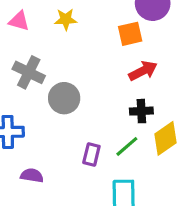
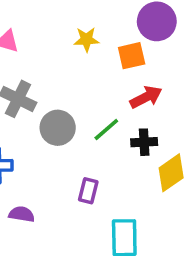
yellow star: (66, 19) -> (86, 39), moved
green line: (127, 146) -> (106, 130), moved

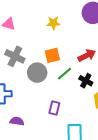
orange square: (132, 56) -> (52, 55), moved
black cross: (144, 142) -> (86, 81), turned 32

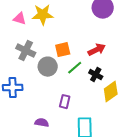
yellow star: (53, 23) -> (43, 15), moved, size x1.5
purple semicircle: (17, 121) -> (42, 123), moved

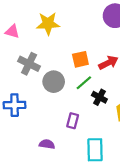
pink triangle: (20, 19) -> (12, 31), moved
orange square: (63, 50) -> (80, 59), moved
black cross: (96, 75) -> (99, 97), moved

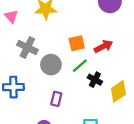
pink triangle: (12, 31) -> (11, 16), turned 32
purple rectangle: (73, 121) -> (56, 99), moved

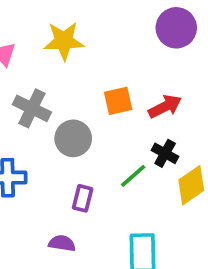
green line: (80, 66) -> (133, 176), moved
black cross: (95, 80) -> (165, 153), moved

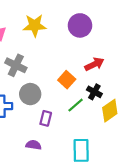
purple circle: (176, 28) -> (80, 25), moved
orange square: (118, 101) -> (67, 80), moved, turned -35
gray circle: (73, 138) -> (30, 94), moved

